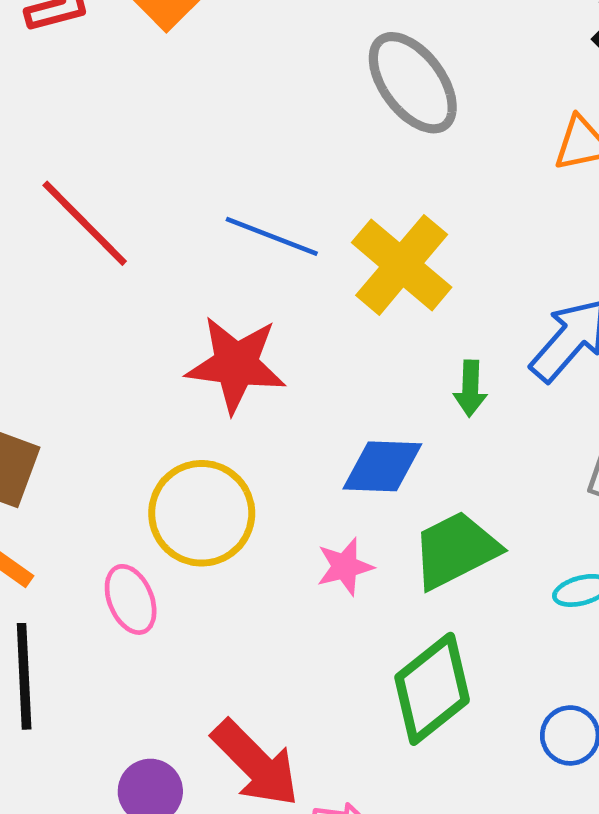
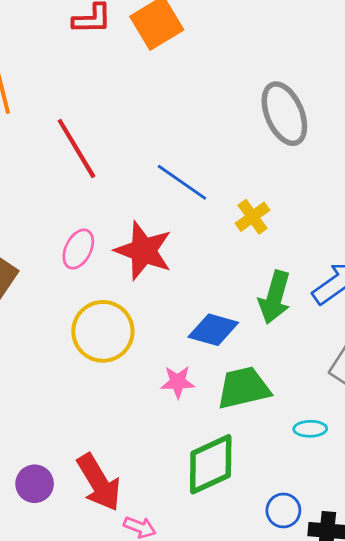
yellow cross: (402, 265) -> (252, 217), size x0.6
green arrow: (470, 388) -> (275, 297), size x1.6
pink ellipse: (131, 599) -> (78, 249), moved, turned 36

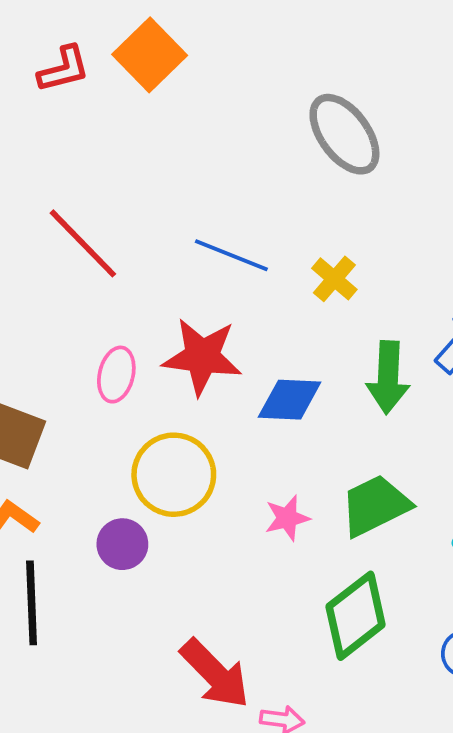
blue diamond: (213, 330) -> (290, 400), moved
purple circle: (35, 484) -> (122, 544), moved

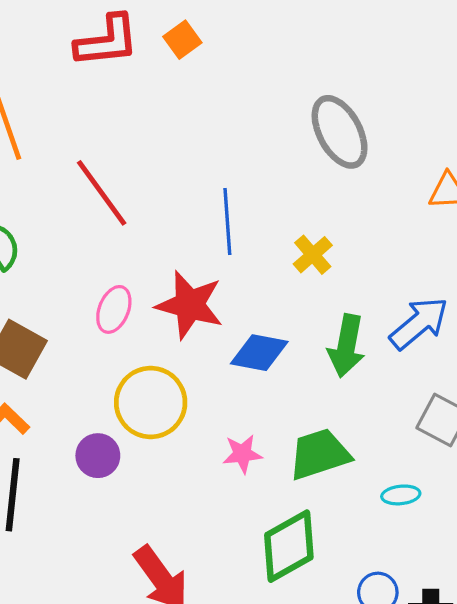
orange square: (150, 55) -> (182, 40), size x0.6
red L-shape: (64, 69) -> (107, 41), size x1.4
blue line: (231, 255) -> (227, 222), turned 56

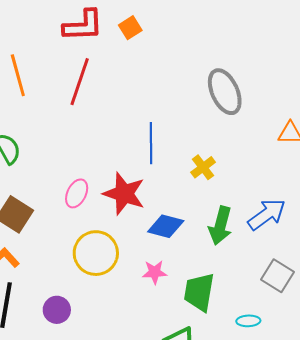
red line: (102, 193) -> (80, 82), moved, turned 51
pink star: (242, 454) -> (155, 272), moved
green trapezoid: (319, 454) -> (199, 292), turned -66
purple circle: (98, 456) -> (57, 310), moved

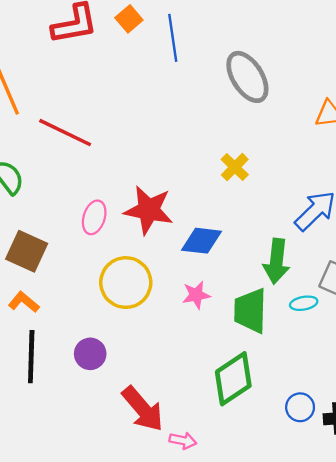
red line: (80, 82) -> (65, 133), moved, turned -75
blue line: (151, 143) -> (173, 38), moved
green arrow: (220, 226) -> (276, 261), moved
cyan ellipse: (248, 321) -> (304, 303), moved

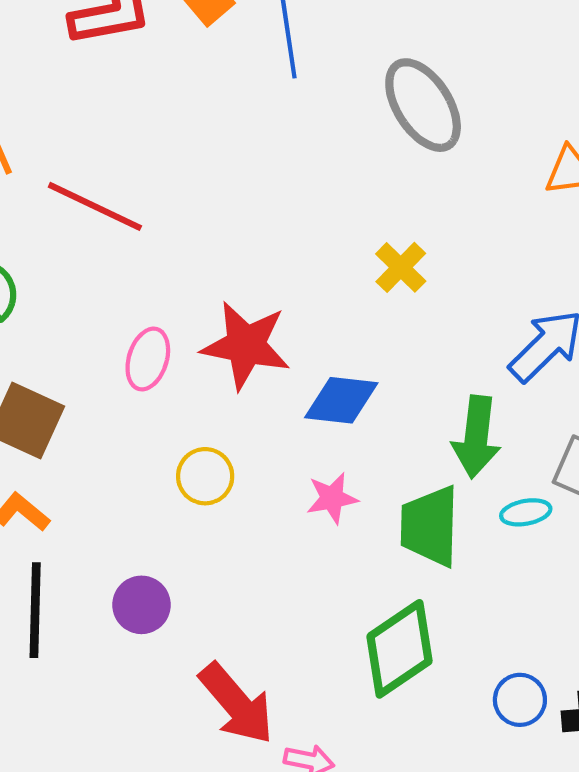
yellow circle: (126, 283) -> (205, 476), size x0.6

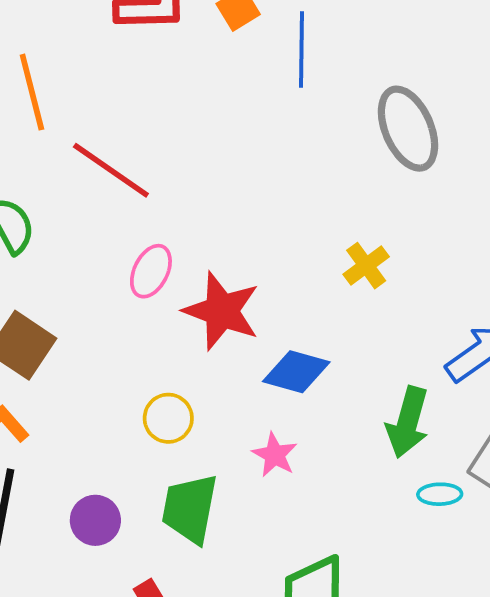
pink ellipse: (148, 359) -> (151, 271), moved
pink star: (332, 498) -> (275, 455), turned 30
green trapezoid: (430, 526) -> (190, 509), moved

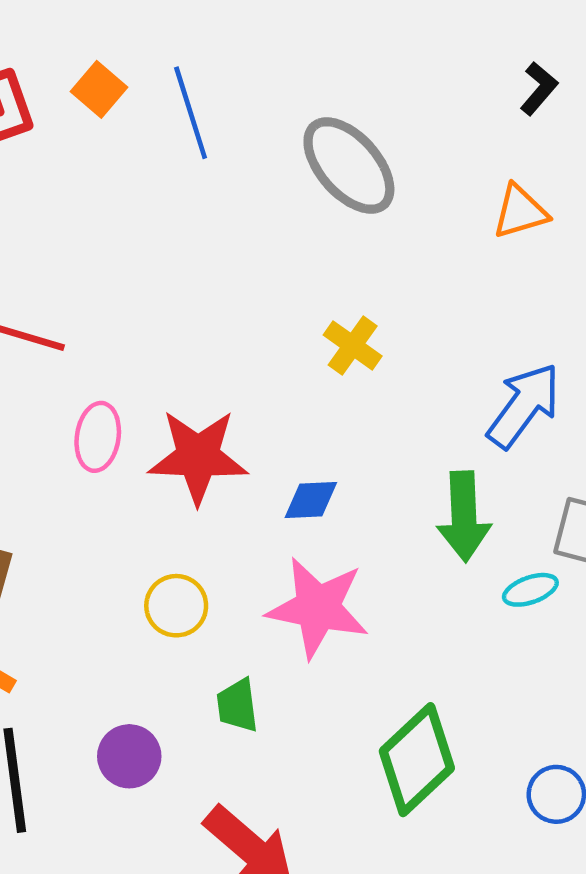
blue diamond: (296, 372) -> (311, 500), size x0.7
pink star: (275, 455) -> (318, 608), size x1.8
green trapezoid: (190, 509) -> (237, 705), size x0.6

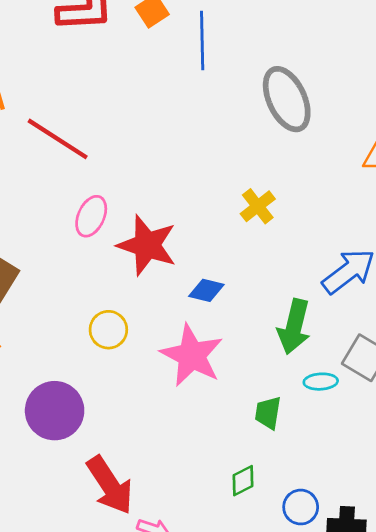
green trapezoid: (237, 705) -> (268, 413), moved
purple circle: (129, 756) -> (55, 411), size x1.5
green diamond: (417, 760) -> (243, 481), moved, size x0.5

